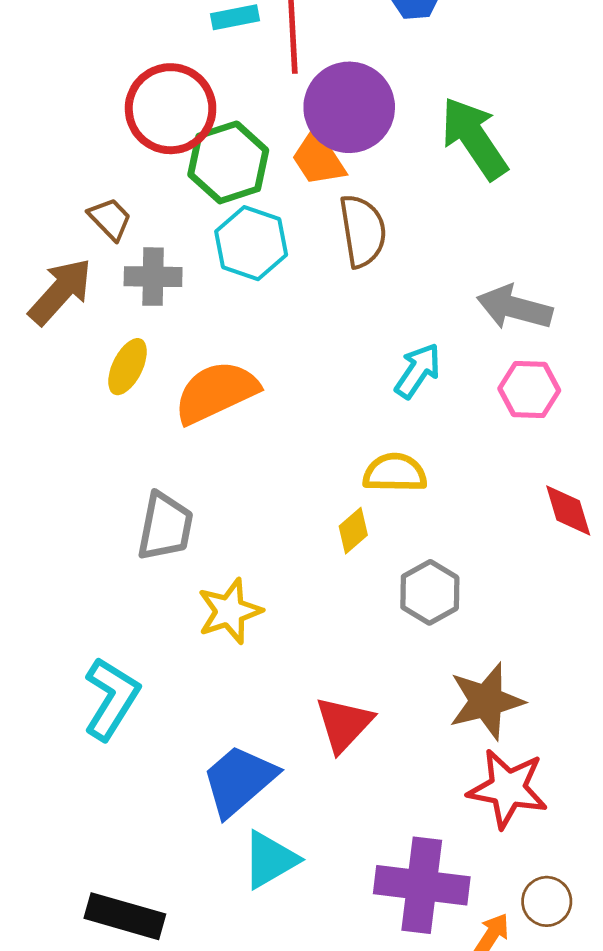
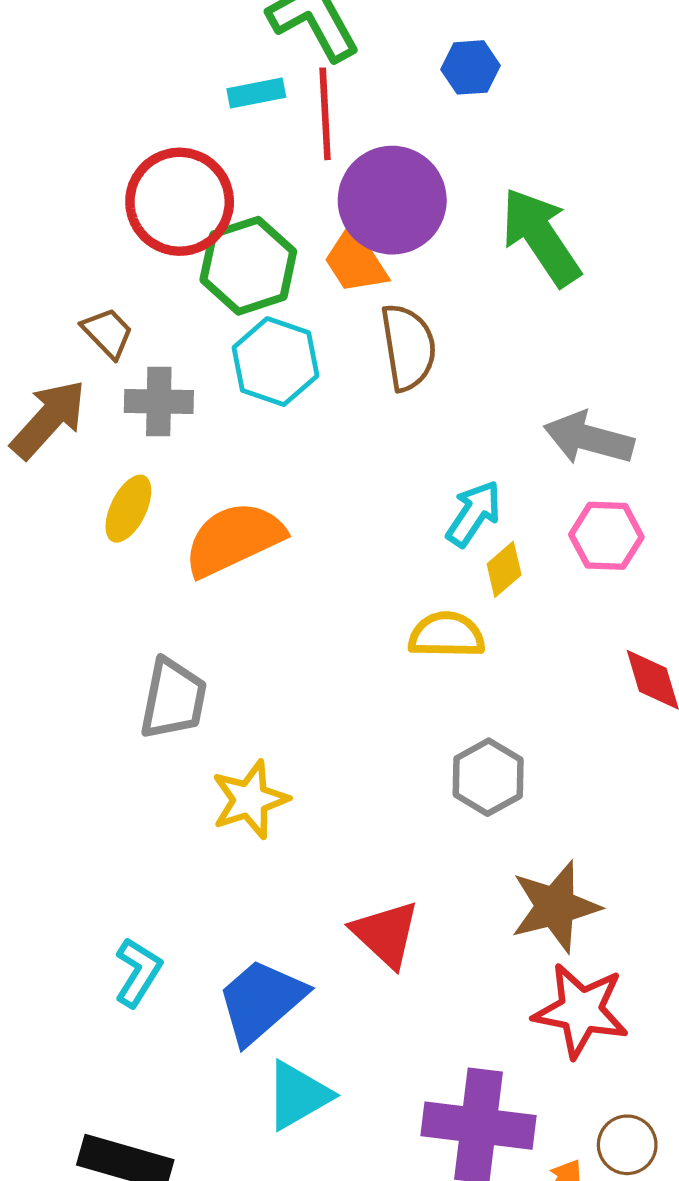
yellow diamond: (353, 531) -> (504, 569), moved
cyan L-shape: (111, 699) -> (138, 972), moved, size x0.7
red triangle: (344, 724) -> (386, 934), turned -30

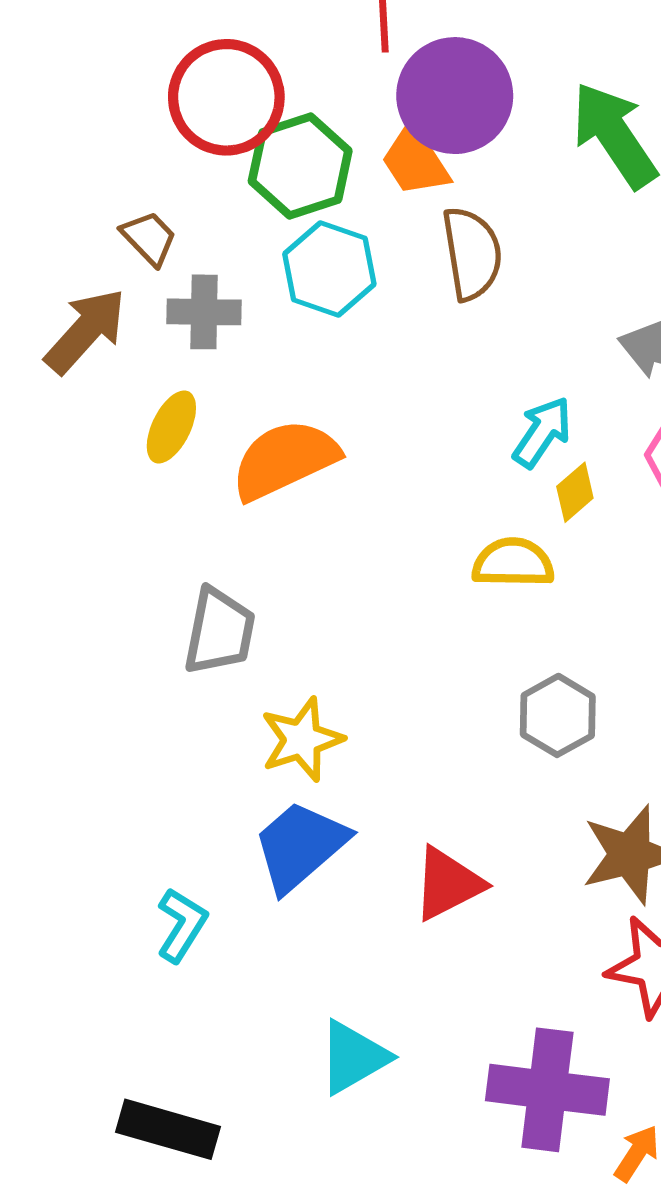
red triangle: (386, 934) -> (448, 884), turned 50
blue trapezoid: (261, 1001) -> (300, 846), moved

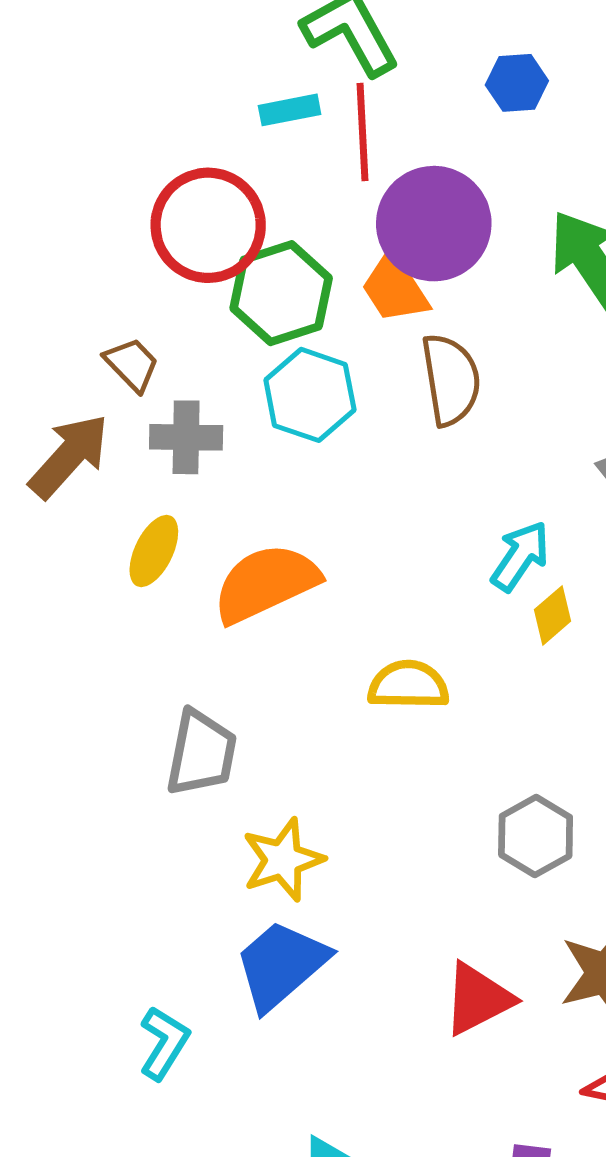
yellow semicircle: (513, 563) -> (408, 685), moved
red triangle: (448, 884) -> (478, 999), moved

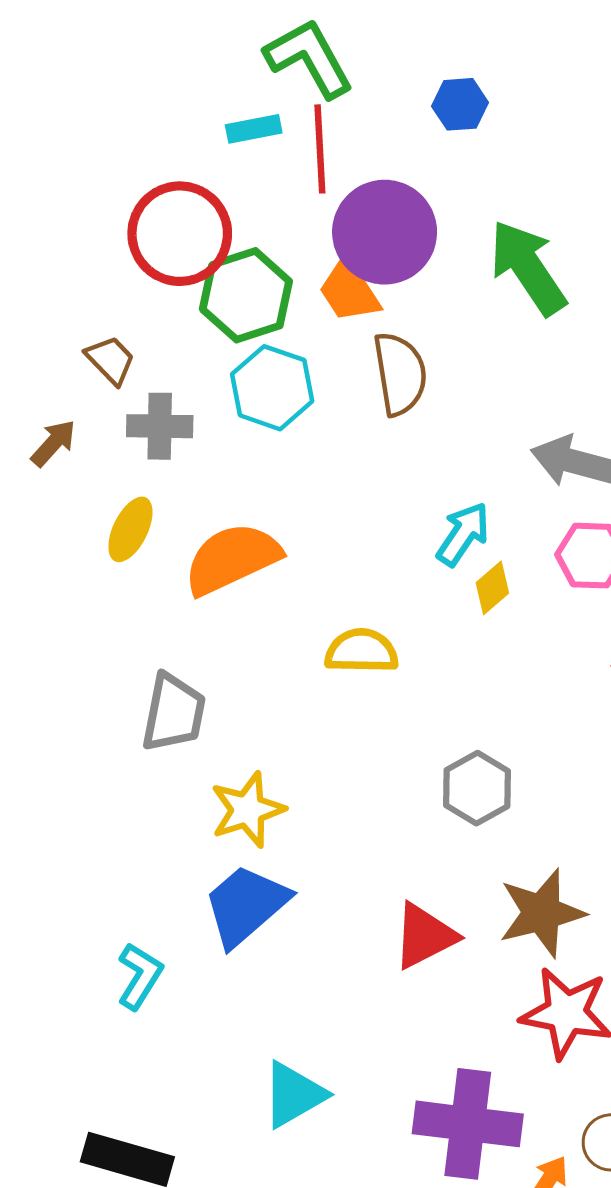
brown arrow: (69, 456) -> (53, 443), size x0.6

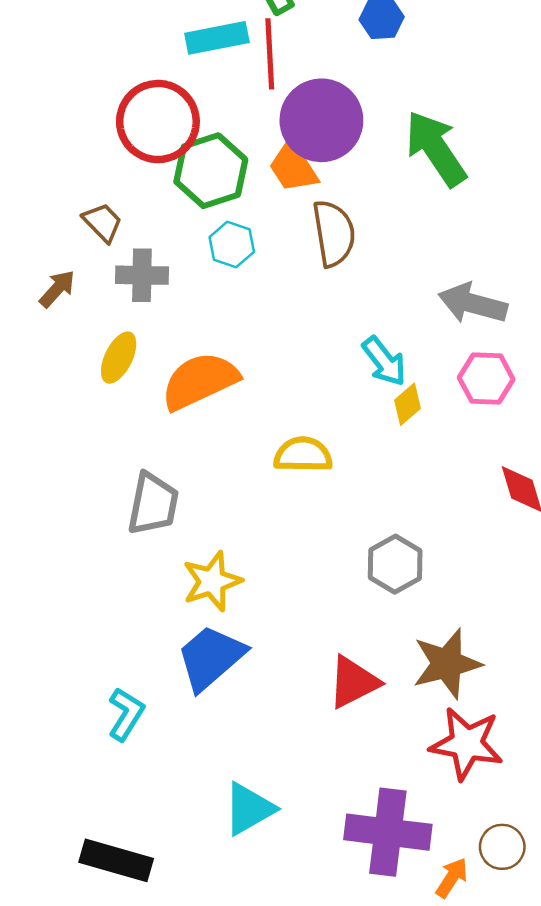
cyan rectangle: (254, 129) -> (217, 38), size x1.4
cyan hexagon: (272, 388) -> (232, 244), size x0.7
cyan arrow: (463, 534) -> (384, 361), turned 108

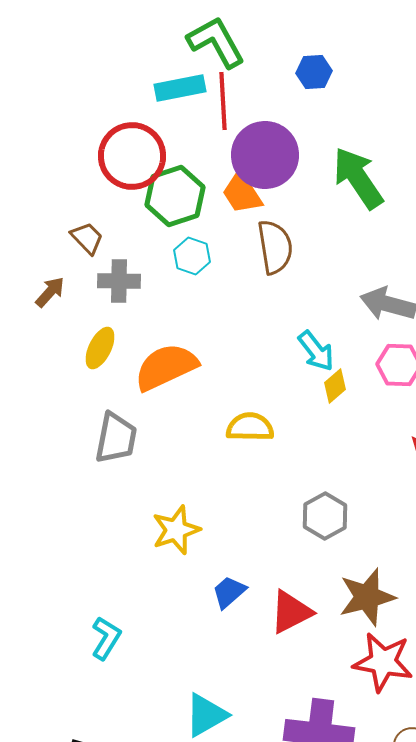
gray trapezoid: (153, 504) -> (116, 438), moved
blue trapezoid: (211, 658) -> (229, 592), moved, size x0.6

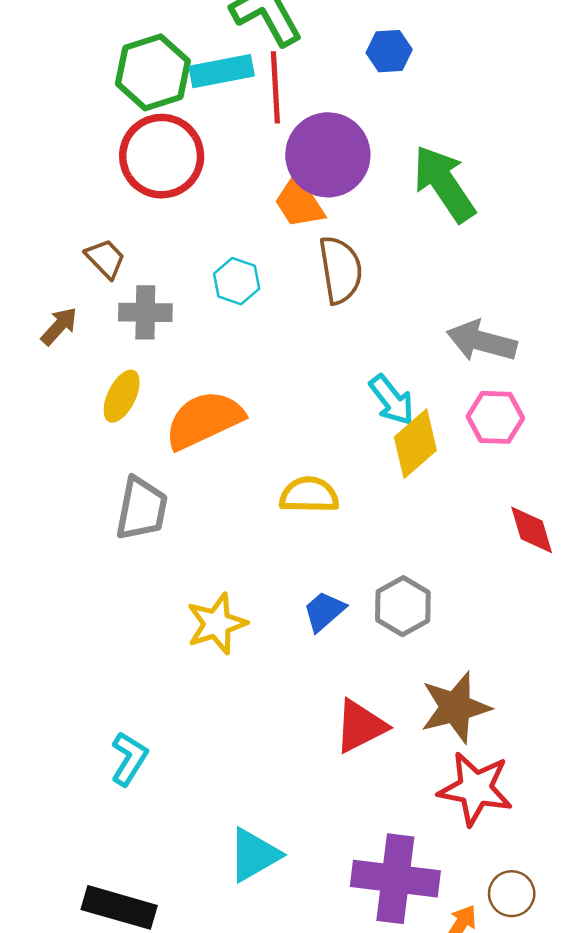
green hexagon: (175, 196) -> (153, 72), moved
yellow diamond: (335, 386) -> (415, 444), size x1.6
blue trapezoid: (229, 592) -> (324, 611), moved

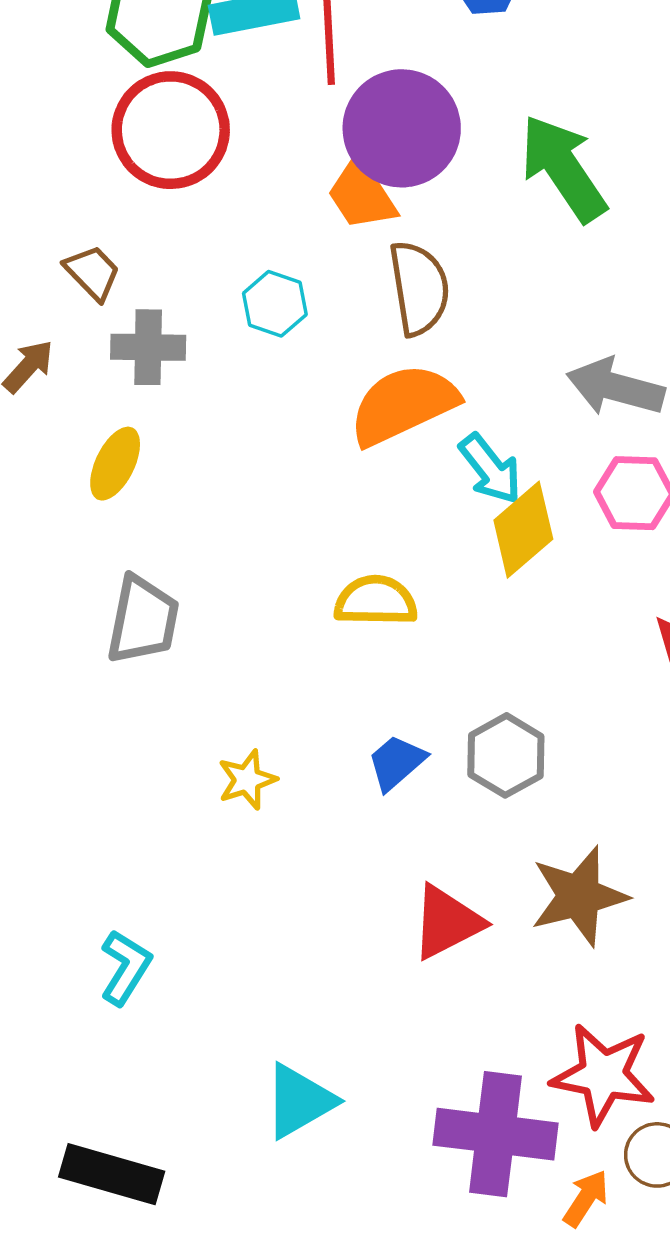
orange semicircle: (204, 420) -> (403, 405), moved
yellow star: (217, 624) -> (247, 780), size x0.7
red star: (475, 789) -> (603, 1075), moved

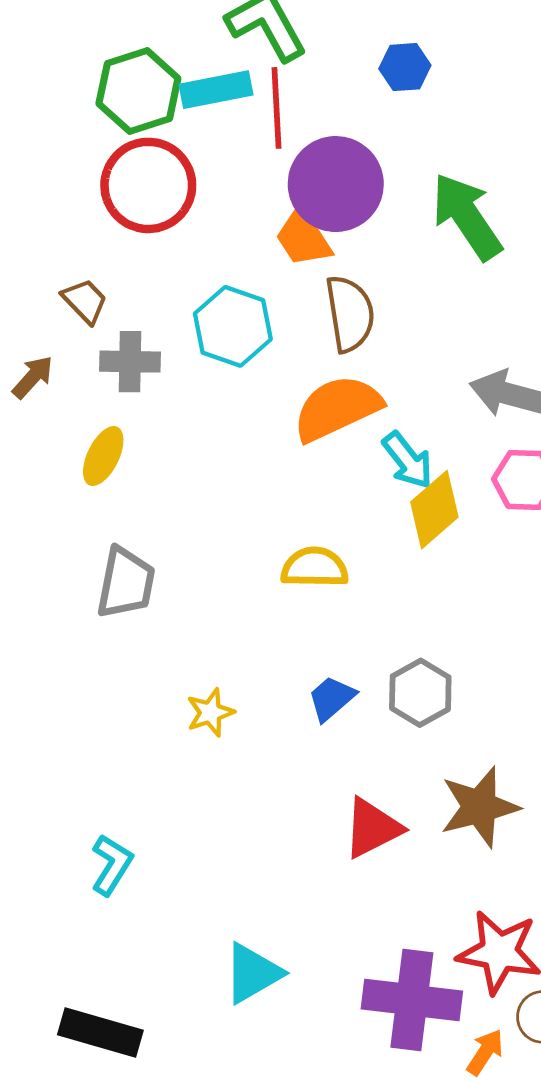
cyan hexagon: (275, 304) -> (233, 326), size x1.5

